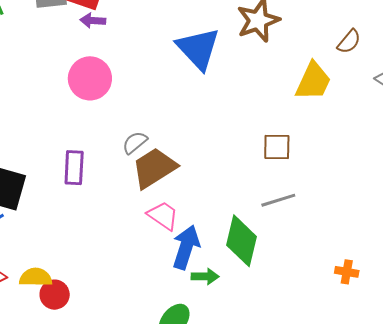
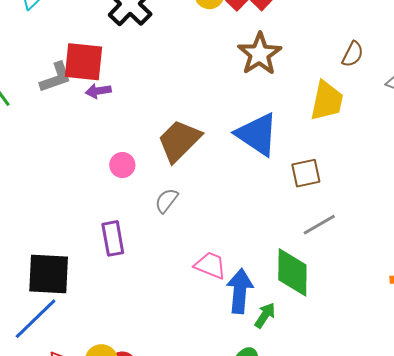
blue triangle: (198, 49) -> (257, 134), moved
pink circle: (90, 78) -> (122, 165), moved, size x0.6
brown trapezoid: (154, 168) -> (179, 141), moved
green arrow: (205, 277) -> (265, 315), turned -44

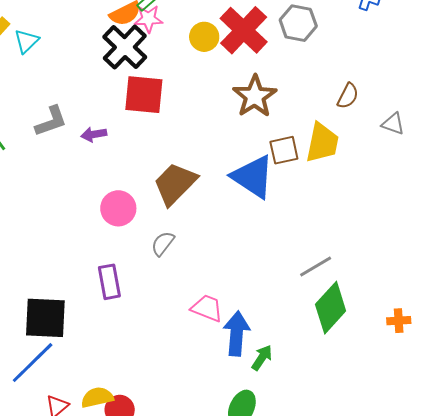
red square: (84, 62) -> (144, 95), moved
pink circle: (122, 165) -> (118, 208), size x1.4
brown square: (306, 173) -> (284, 150), moved
green diamond: (292, 272) -> (331, 308), moved, turned 42

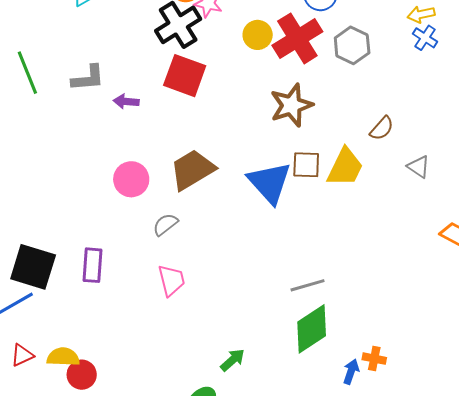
purple rectangle: (109, 282) -> (92, 265), moved
pink trapezoid: (207, 308) -> (171, 280), moved, turned 40
blue arrow: (237, 334) -> (351, 372), moved, size x0.6

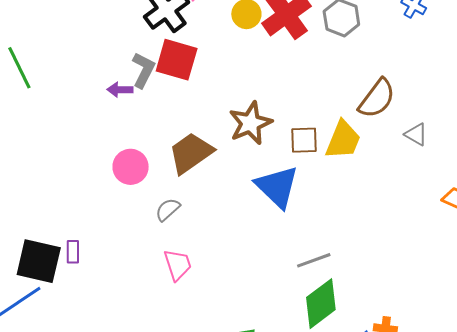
gray L-shape: (88, 78) -> (143, 70), moved, turned -54
brown star: (291, 105) -> (250, 123), moved
brown semicircle: (382, 128) -> (377, 99), size x1.6
blue triangle: (269, 183) -> (277, 187), moved
purple rectangle: (92, 265) -> (73, 252), moved, size x0.7

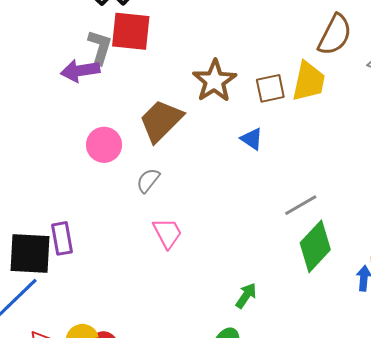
purple arrow: (120, 90) -> (80, 71), size x1.5
blue triangle: (277, 187) -> (252, 139), size x0.5
purple rectangle: (73, 252) -> (62, 238), size x1.4

